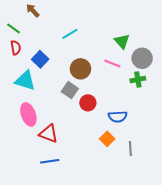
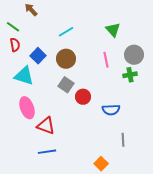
green triangle: (122, 41) -> (113, 30), moved
pink line: (112, 64) -> (106, 60), turned 56
brown circle: (80, 69) -> (66, 59), moved
orange square: (107, 139) -> (101, 164), moved

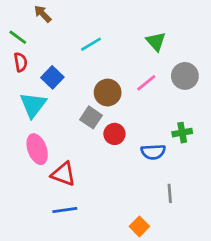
brown circle: (66, 59) -> (108, 93), moved
pink line: (106, 60) -> (146, 83), turned 63
green cross: (130, 75) -> (182, 133), moved
cyan triangle: (24, 76) -> (33, 105), turned 50

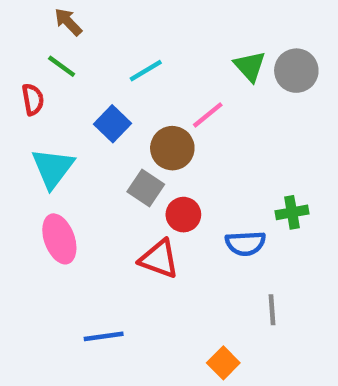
green line: (18, 37) -> (62, 66), moved
gray circle: (185, 76) -> (296, 71), moved
blue square: (52, 77) -> (113, 124), moved
pink line: (146, 83) -> (208, 115), moved
red triangle: (63, 174) -> (159, 259), moved

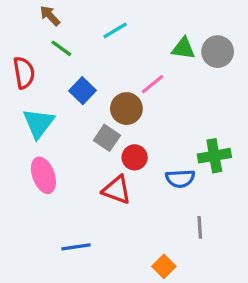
green line: (62, 66) -> (61, 48), moved
green triangle: (250, 66) -> (183, 48), turned -40
cyan line: (146, 71) -> (115, 30), moved
red semicircle: (33, 99) -> (24, 73), size x1.4
green cross: (292, 212) -> (214, 156), size x1.4

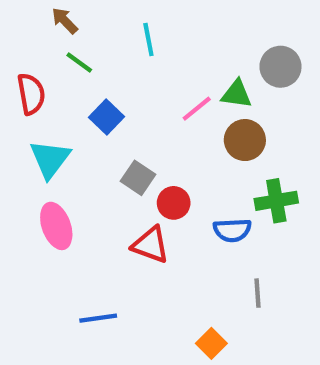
cyan line: (115, 30) -> (148, 39), turned -70
green triangle: (183, 48) -> (236, 94), moved
brown circle: (126, 109) -> (245, 140), moved

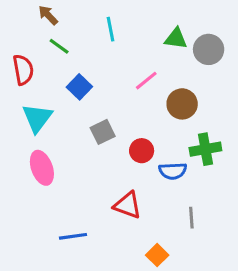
green triangle: (236, 94) -> (176, 39), moved
gray square: (138, 178) -> (103, 132), turned 30
red circle: (174, 203) -> (142, 151), moved
red triangle: (151, 245) -> (128, 205), moved

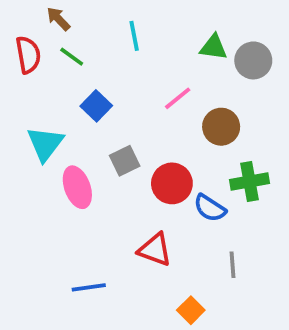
red semicircle: (23, 70) -> (28, 55), moved
red circle: (142, 151) -> (172, 183), size x1.4
pink ellipse: (42, 168) -> (77, 187), moved
blue semicircle: (173, 171) -> (210, 208), turned 36

